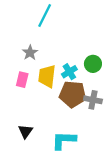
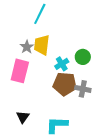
yellow trapezoid: (47, 76) -> (42, 45), moved
pink rectangle: (22, 80) -> (20, 71), size x1.6

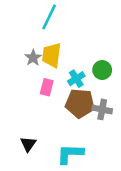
pink rectangle: (20, 71) -> (47, 87), moved, size x0.6

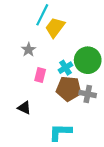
yellow trapezoid: (52, 55) -> (55, 27), moved, turned 30
green circle: (102, 70) -> (88, 60), size x1.6
black triangle: (28, 144) -> (24, 108), moved, turned -40

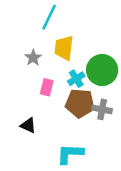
yellow trapezoid: (55, 27) -> (64, 48), moved, turned -30

